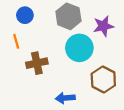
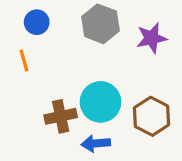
cyan circle: (79, 48) -> (100, 102), moved
brown cross: (37, 63) -> (61, 116), moved

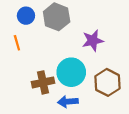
gray hexagon: (100, 24) -> (57, 17), moved
purple star: (152, 38) -> (93, 41), moved

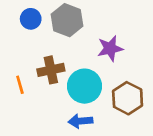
orange line: (17, 43) -> (20, 85), moved
brown cross: (43, 82) -> (51, 70), moved

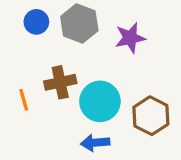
purple star: (110, 48) -> (130, 38), moved

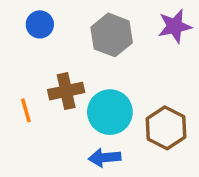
gray hexagon: (79, 23) -> (112, 35), moved
purple star: (130, 38) -> (175, 26), moved

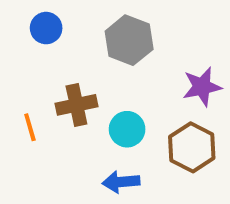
purple star: (175, 26) -> (202, 87), moved
cyan circle: (110, 112) -> (127, 129), size x0.7

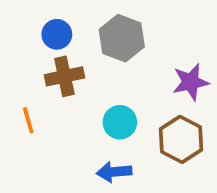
blue circle: (46, 28) -> (57, 34), moved
brown cross: (76, 105) -> (64, 76), moved

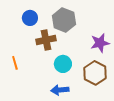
brown cross: (64, 76) -> (46, 40), moved

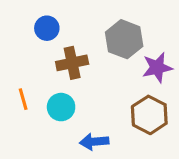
gray hexagon: (64, 20) -> (124, 39), moved
cyan circle: (63, 64) -> (61, 107), moved

